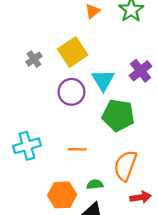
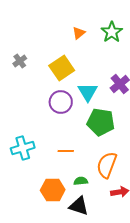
gray cross: (34, 59) -> (20, 61), moved

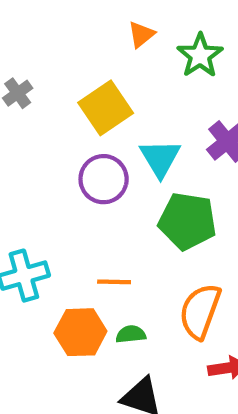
green star: (112, 32) -> (200, 55), moved
green semicircle: (81, 181) -> (131, 334), moved
orange hexagon: (53, 190) -> (80, 332), moved

